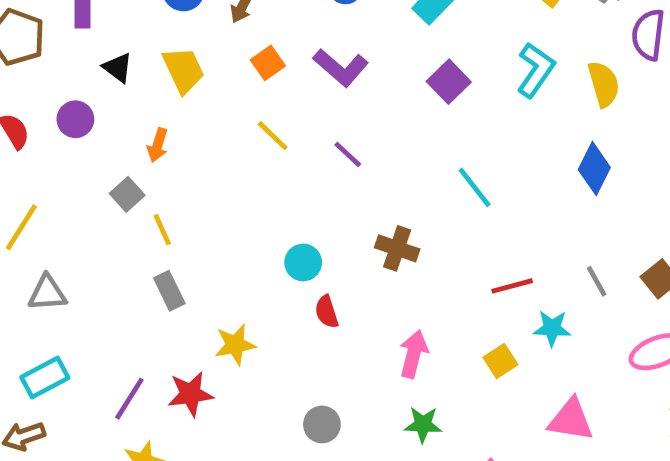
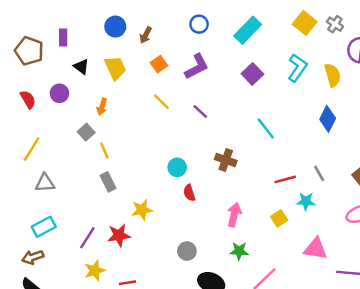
purple L-shape: (341, 68) -> (197, 67), turned -68
gray line: (597, 281) -> (319, 173), moved

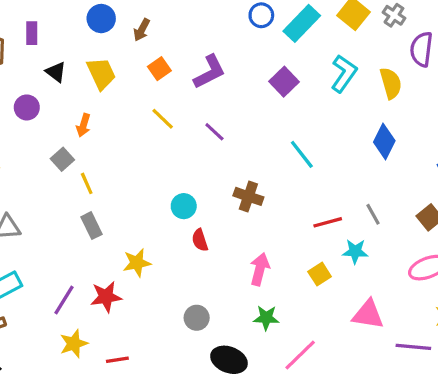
blue circle: (199, 24) -> (261, 15), moved
cyan rectangle: (248, 30) -> (302, 23), moved

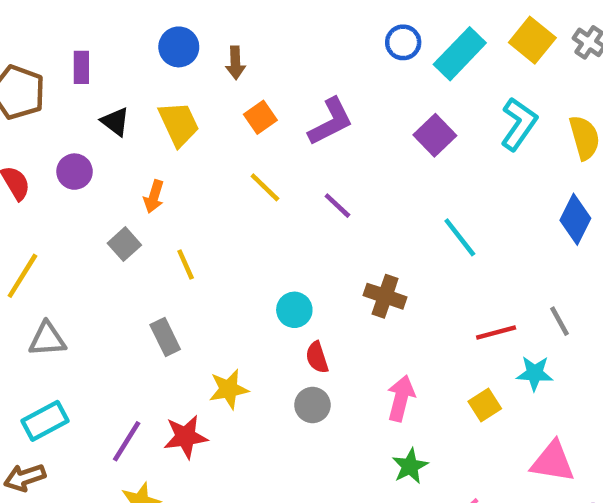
brown arrow: (142, 30) -> (235, 63), turned -30
yellow line: (87, 183) -> (186, 264), moved
gray circle: (197, 318) -> (312, 405), moved
green star: (266, 318) -> (410, 466), turned -30

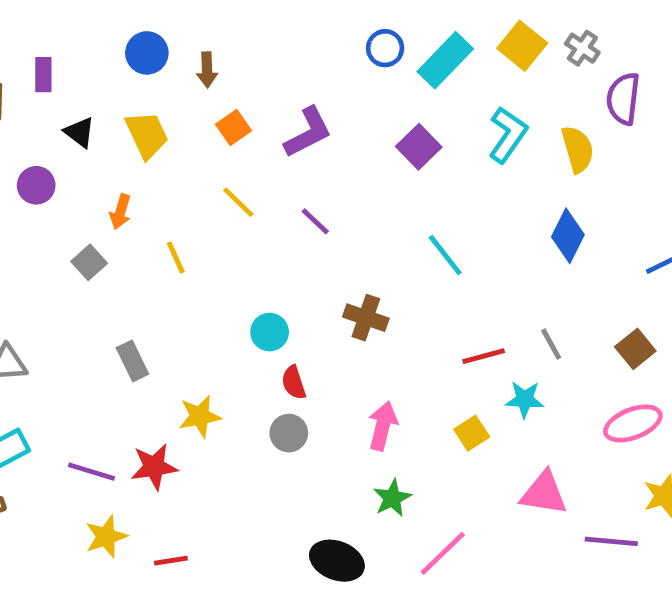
yellow line: (186, 264) -> (176, 257), moved
purple line: (127, 441) -> (92, 472), turned 75

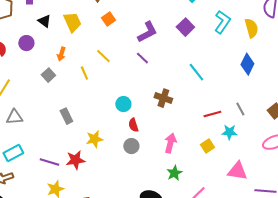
purple L-shape: (308, 132) -> (147, 32), moved
yellow line: (238, 202) -> (103, 56), moved

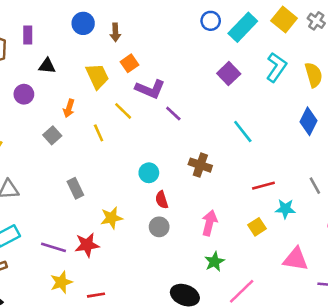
black triangle: (44, 21) -> (47, 66), turned -32
yellow trapezoid: (72, 22) -> (97, 76), moved
purple L-shape: (147, 32) -> (150, 89), moved, turned 50
gray line: (240, 109) -> (315, 186), moved

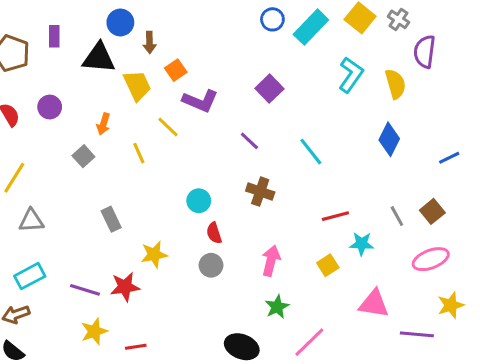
brown arrow: (115, 32) -> (150, 42), moved
black triangle: (47, 66) -> (99, 58), moved, size x1.6
purple square: (229, 74) -> (269, 89), moved
purple line: (173, 114) -> (249, 141), moved

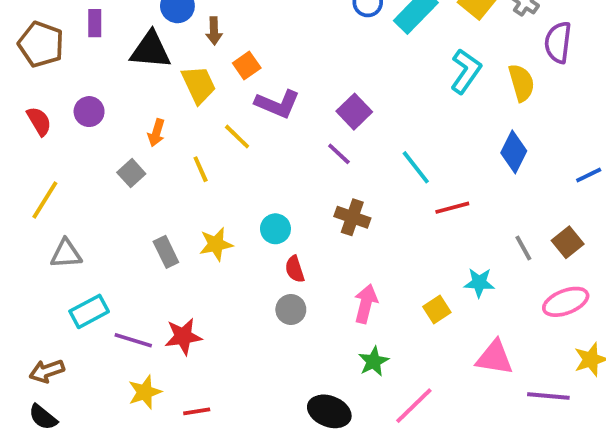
purple square: (269, 89) -> (354, 112), moved
red line: (335, 216) -> (452, 208), moved
yellow star: (154, 255) -> (216, 244), moved
cyan rectangle: (30, 276) -> (89, 311), moved

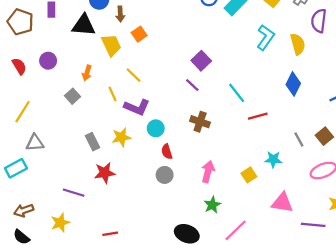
purple L-shape: (277, 104) -> (137, 107), moved
cyan rectangle: (89, 311) -> (16, 168), moved
red star: (183, 336) -> (105, 173), moved
yellow star: (145, 392) -> (60, 223), moved

